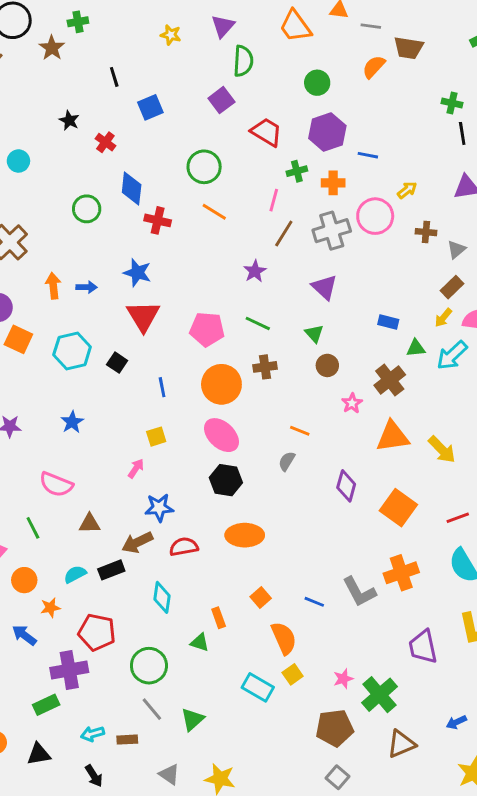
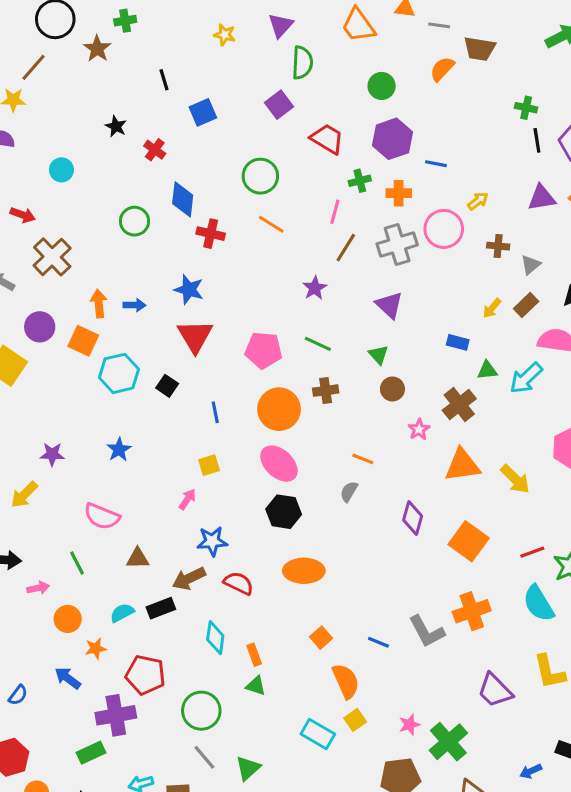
yellow arrow: (443, 318) -> (492, 308), moved
orange square: (18, 339) -> (83, 341), moved
red semicircle: (184, 547) -> (239, 583), turned 36
orange rectangle: (219, 618) -> (254, 655), moved
purple trapezoid: (423, 647) -> (495, 690), turned -33

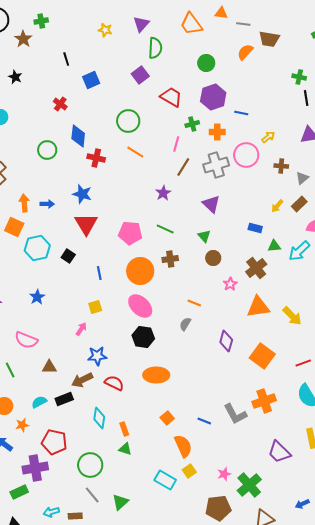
black star: (116, 126) -> (15, 77), moved

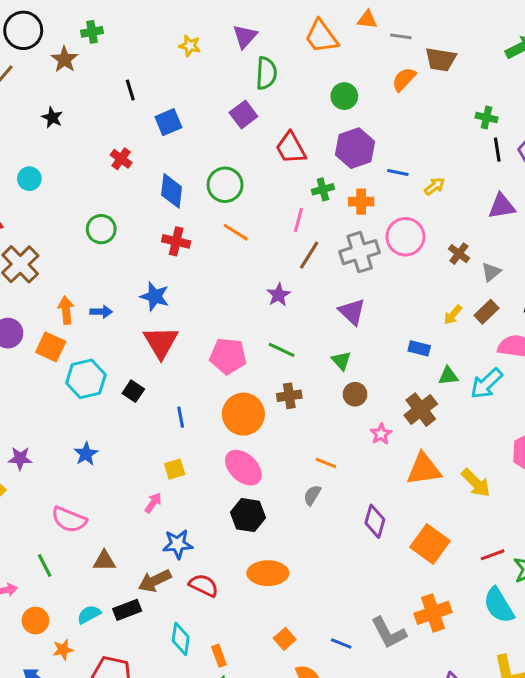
red trapezoid: (171, 97) -> (291, 148), turned -150
blue diamond: (78, 136) -> (172, 191), moved
yellow arrow: (268, 137) -> (435, 186), moved
brown cross: (281, 166) -> (459, 254), turned 32

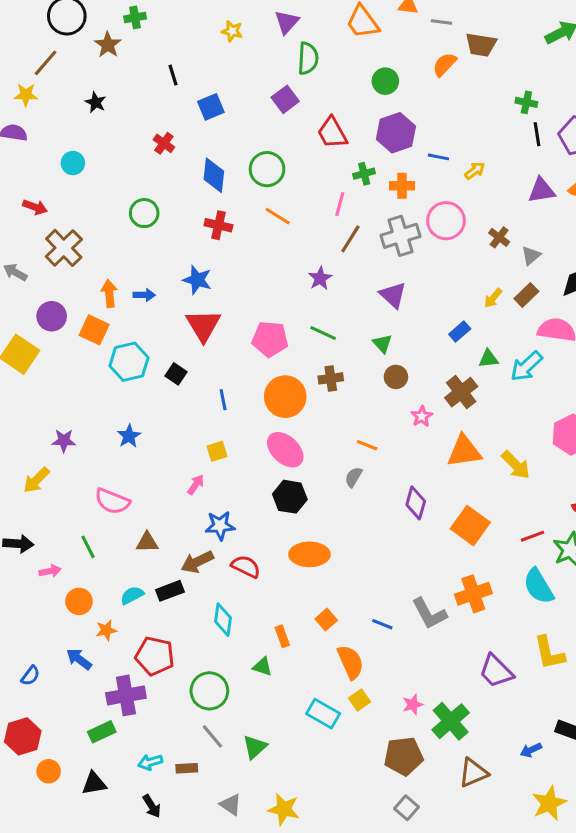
blue rectangle: (419, 348) -> (460, 331), turned -55
orange rectangle: (219, 656) -> (282, 636), moved

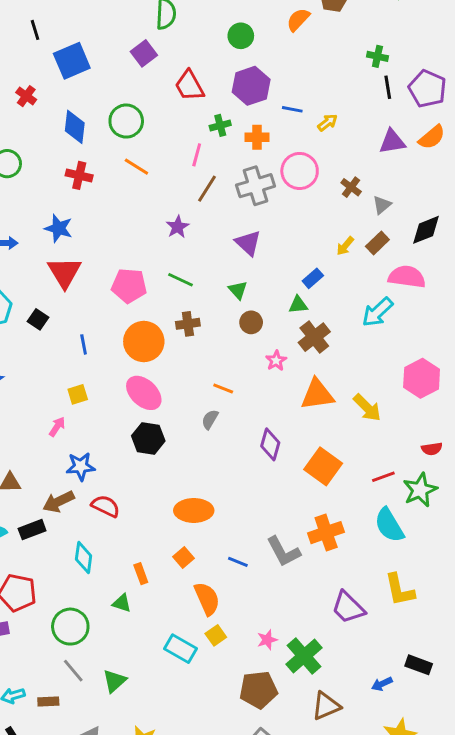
blue square: (211, 107) -> (72, 61), size x1.4
green triangle: (488, 359) -> (298, 305), moved
orange ellipse: (309, 554) -> (194, 510), moved

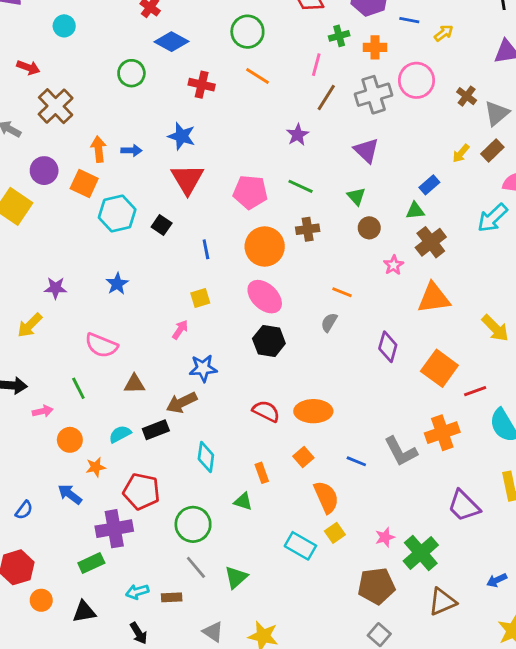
blue diamond: (75, 127) -> (172, 42), moved, turned -68
gray triangle: (382, 205) -> (497, 113), size x1.4
yellow arrow: (367, 408) -> (495, 328), moved
red line: (383, 477) -> (475, 391), moved
red semicircle: (106, 506) -> (266, 411), moved

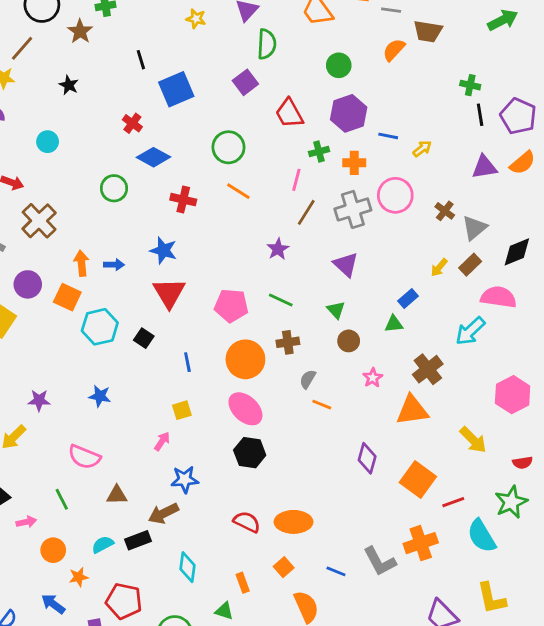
brown cross: (431, 242) -> (428, 369), moved
blue star: (117, 284) -> (100, 396), turned -30
gray semicircle: (329, 322) -> (308, 379), moved

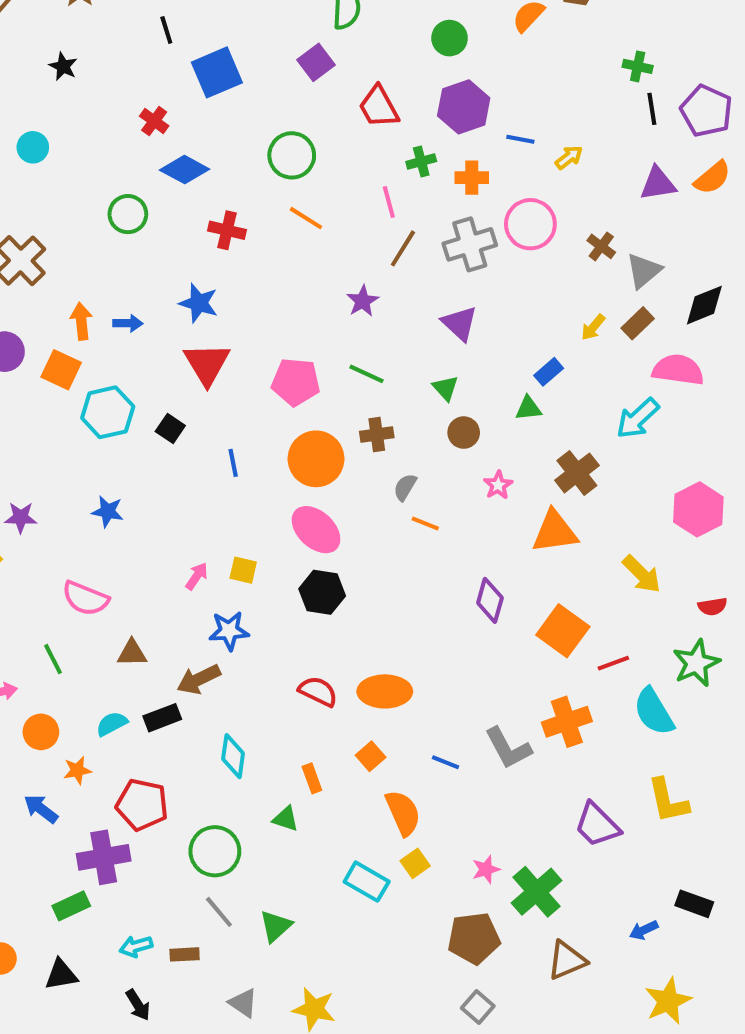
pink line: (296, 180) -> (389, 202), turned -30
yellow square: (182, 410) -> (243, 570), moved, turned 30

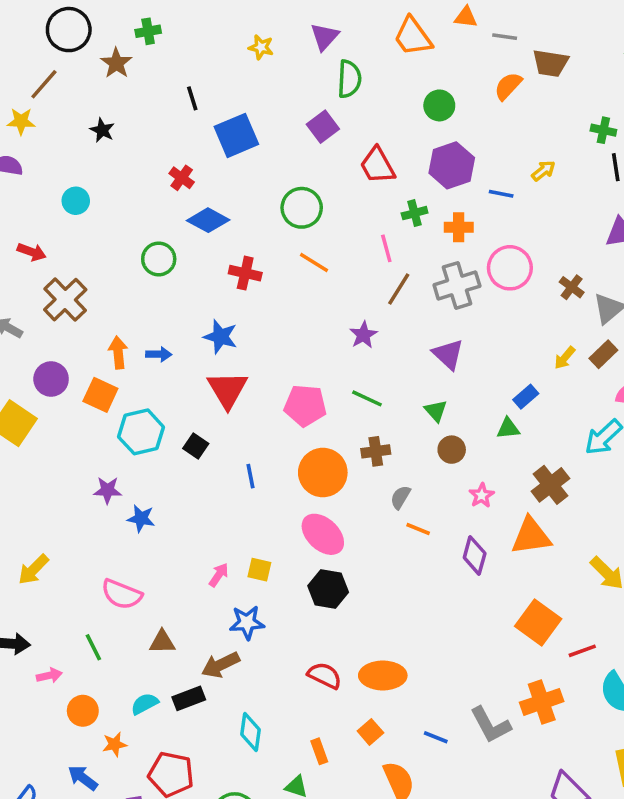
yellow arrow: (569, 157) -> (543, 171), moved
purple star: (21, 517) -> (108, 490), moved
purple diamond: (490, 600) -> (475, 555), moved

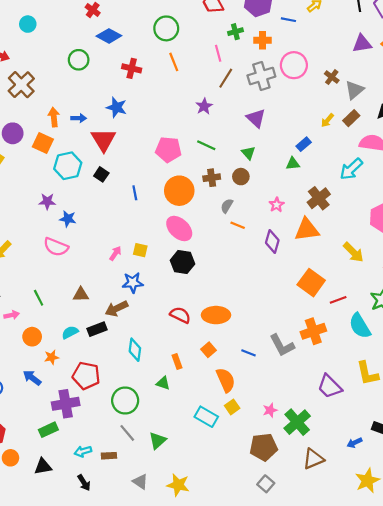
orange line: (314, 263) -> (174, 62), turned 36
red triangle: (228, 390) -> (103, 140), moved
brown circle: (452, 450) -> (241, 177), moved
pink semicircle: (122, 594) -> (56, 247), moved

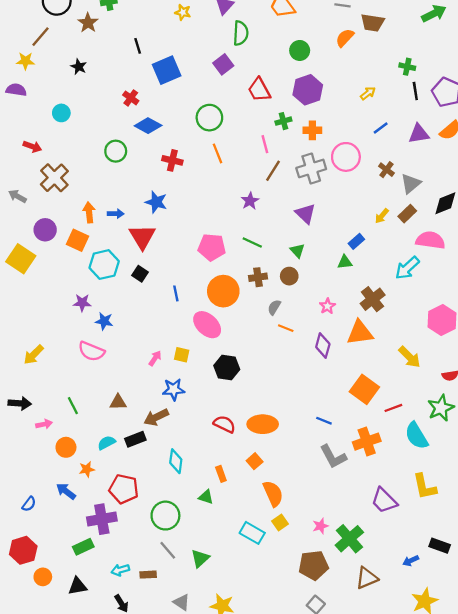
blue line: (288, 20) -> (381, 128), moved, turned -48
pink ellipse: (179, 229) -> (207, 325), moved
blue line: (248, 353) -> (324, 421), moved

